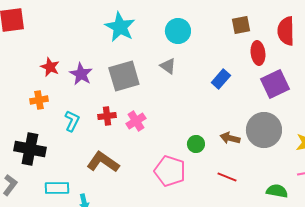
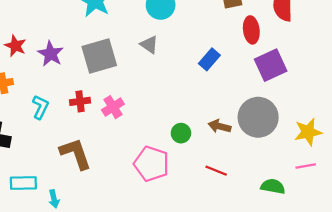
brown L-shape: (103, 162) -> (76, 154), turned 36

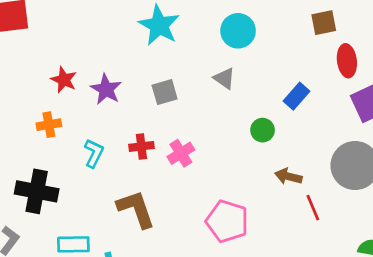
gray square: (99, 56) -> (165, 92), size x0.6
brown arrow: (220, 126) -> (288, 176), moved
green circle: (181, 133) -> (263, 130), moved
red line: (216, 171) -> (313, 208), moved, turned 45

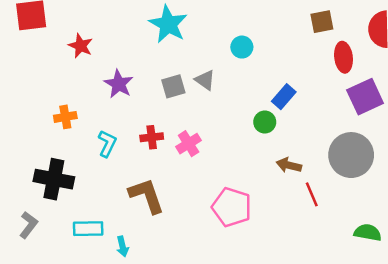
cyan circle: (238, 31) -> (242, 47), moved, size x0.7
gray triangle: (224, 78) -> (205, 80), moved
red star: (64, 80) -> (81, 46), moved
blue rectangle: (297, 96) -> (284, 97), moved

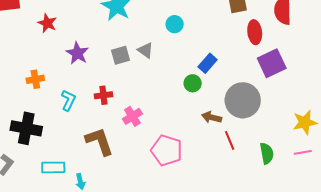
pink cross: (189, 144) -> (132, 116), moved
gray circle: (351, 155) -> (243, 100), moved
green semicircle: (368, 233) -> (267, 153), moved, turned 70

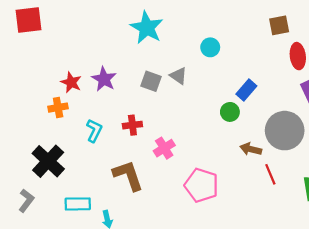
red star: (47, 23) -> (71, 82), moved
gray square: (120, 55) -> (151, 81), turned 36
black cross: (26, 128) -> (48, 161), turned 32

